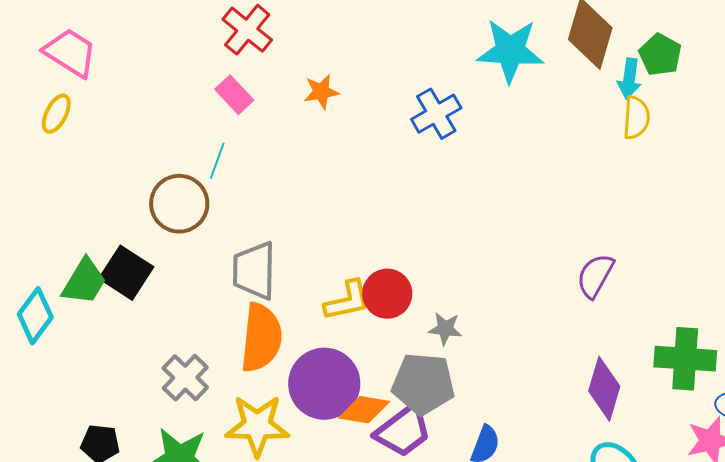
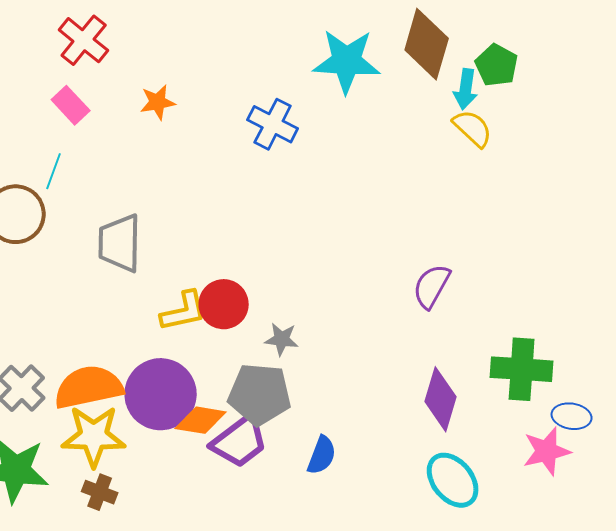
blue cross: (436, 114) -> (273, 124), turned -33
yellow semicircle: (636, 118) -> (473, 128), turned -51
gray trapezoid: (254, 271) -> (120, 243), moved
orange semicircle: (261, 338) -> (89, 387), moved, turned -108

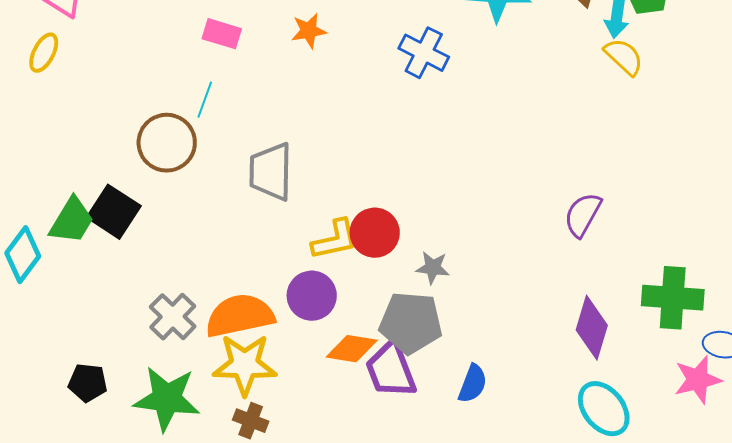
pink rectangle: (71, 105) -> (222, 34), turned -30
purple circle: (161, 394) -> (312, 296), moved, size x0.7
purple trapezoid: (240, 441) -> (391, 370), turned 106

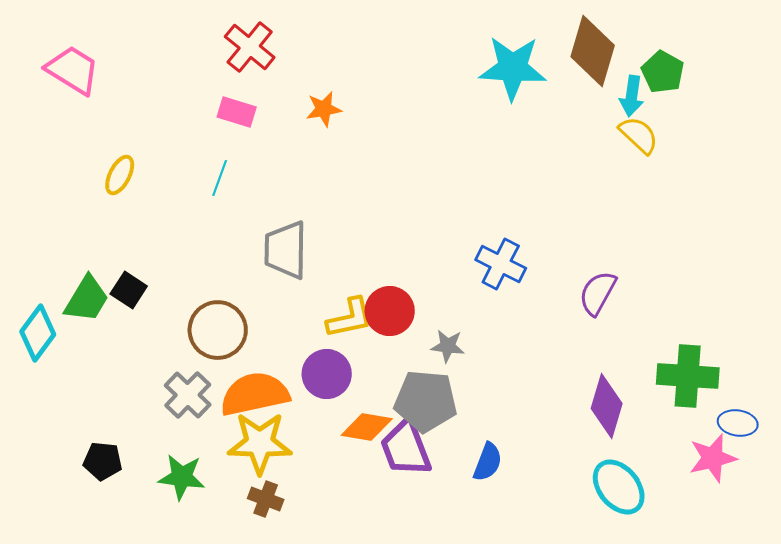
yellow ellipse: (44, 53) -> (120, 175), moved
blue cross: (424, 53) -> (501, 264), moved
brown circle: (167, 143) -> (218, 330), moved
black square: (114, 212) -> (129, 290), size x0.7
green star: (167, 399) -> (182, 477), size x0.7

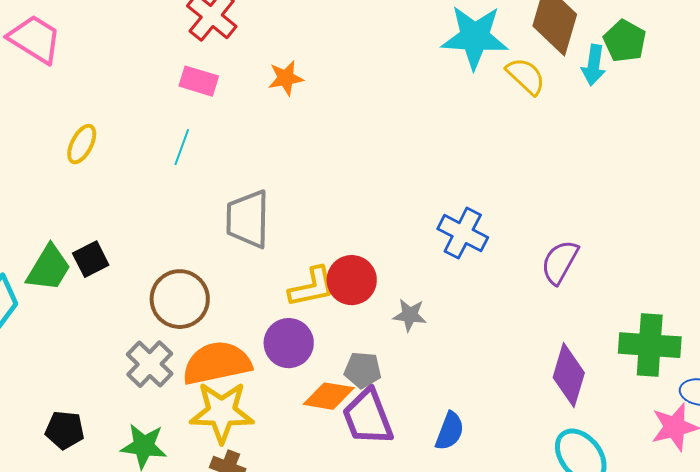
yellow semicircle: (639, 135) -> (526, 76), moved
black square: (129, 290) -> (91, 259), turned 30
gray pentagon: (426, 401) -> (363, 370), moved, size x0.6

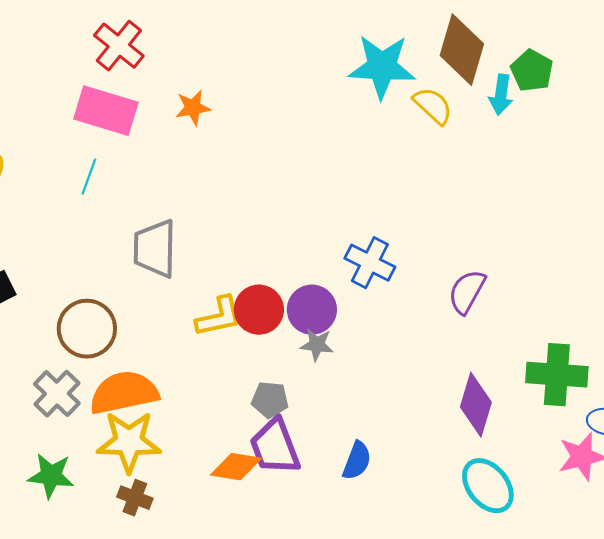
pink rectangle: (199, 81) -> (106, 111), size x1.6
purple circle: (289, 343) -> (312, 310), moved
orange diamond: (329, 396) -> (236, 467), moved

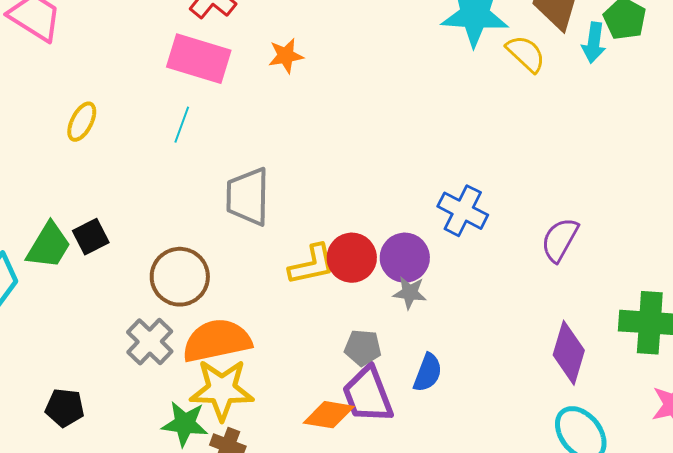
blue semicircle: (357, 461) -> (428, 373), moved
green star: (51, 476) -> (185, 424), moved

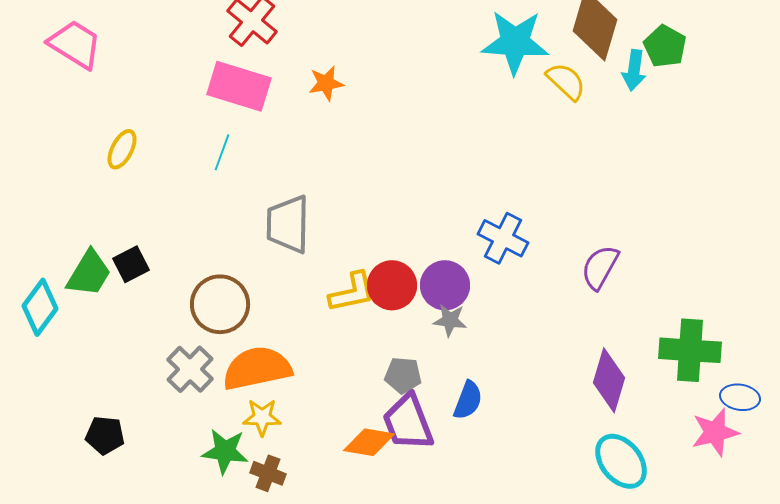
yellow star: (222, 390) -> (262, 417), size x0.6

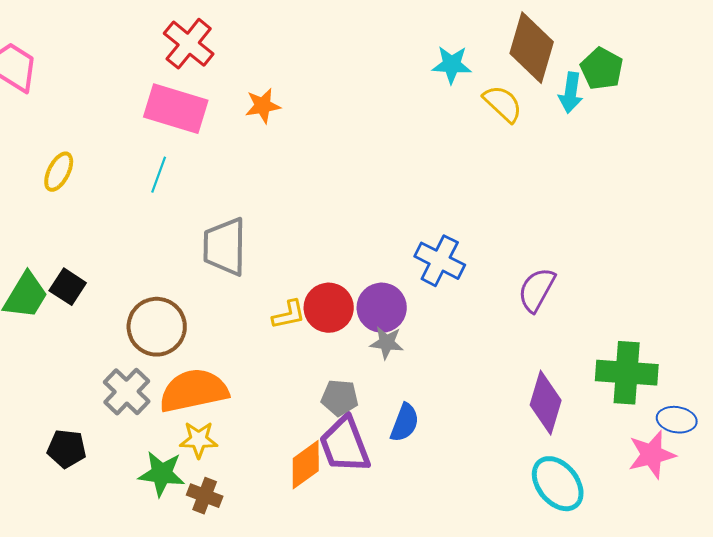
cyan star: (515, 42) -> (452, 65), size x0.6
black square: (131, 264) -> (68, 287), turned -30
yellow L-shape: (352, 292) -> (289, 315), size x0.7
black pentagon: (105, 435) -> (67, 449), moved
orange diamond: (369, 442) -> (306, 465), turned -45

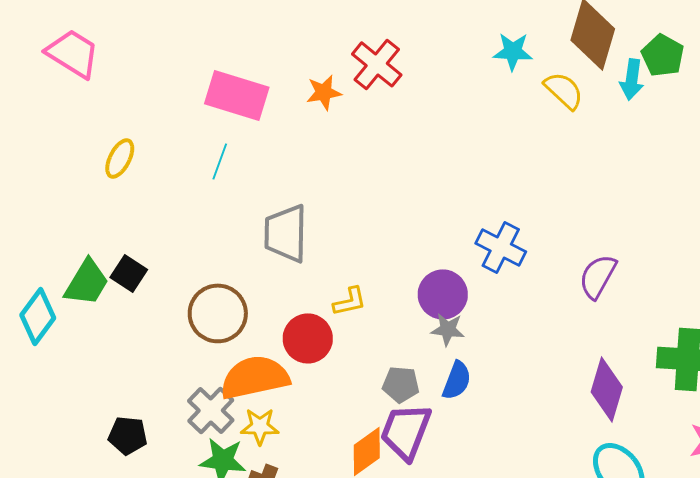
red cross: (189, 44) -> (377, 64), moved
red circle: (329, 308) -> (308, 338), moved
gray cross: (127, 392) -> (211, 410), moved
blue semicircle: (405, 423) -> (457, 380), moved
purple trapezoid: (345, 445) -> (406, 431), turned 42

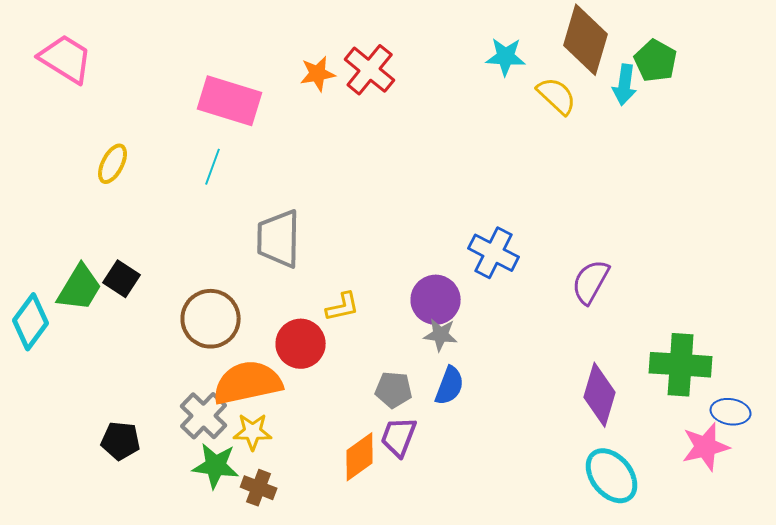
orange star: (324, 92) -> (318, 74), moved
purple trapezoid: (406, 431) -> (399, 437), size x0.7

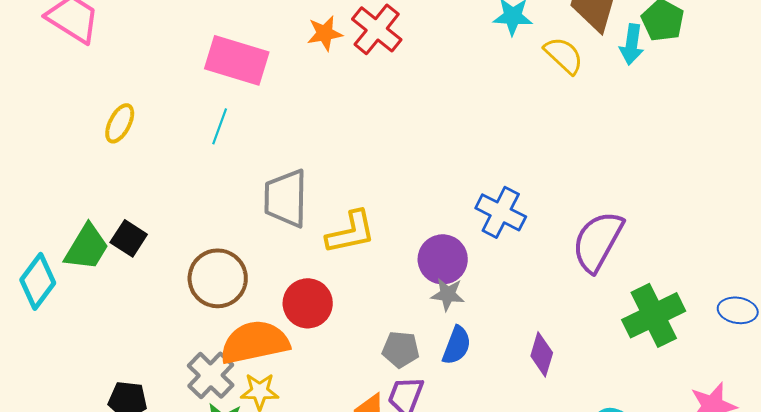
purple semicircle: (591, 282) -> (598, 241), size x1.4
yellow L-shape: (343, 307) -> (351, 232), moved, size x1.5
green cross: (681, 365) -> (654, 315), moved, turned -30
purple diamond: (600, 395) -> (542, 354), moved, size x0.7
blue ellipse: (731, 412) -> (738, 310), moved

